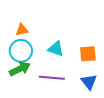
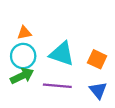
cyan triangle: (56, 49) -> (62, 54), size x1.4
orange square: (88, 54) -> (97, 59), turned 30

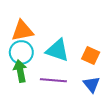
orange triangle: (24, 33) -> (22, 31), size x1.6
green arrow: (22, 76) -> (20, 71), turned -75

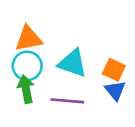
blue triangle: (92, 84) -> (115, 90), moved

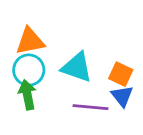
purple line: (67, 101) -> (91, 107), moved

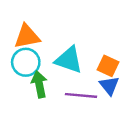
green arrow: (27, 95) -> (39, 84), moved

